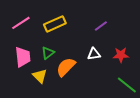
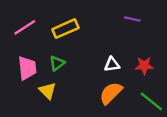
purple line: (101, 26) -> (132, 19), moved, turned 48
orange semicircle: (66, 67) -> (111, 93), moved

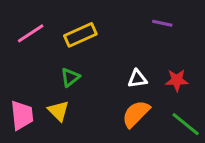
pink trapezoid: (27, 68) -> (22, 115), moved

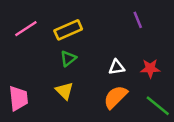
purple line: (162, 23) -> (138, 20), turned 56
green triangle: (70, 77) -> (68, 58), moved
yellow triangle: (58, 111) -> (64, 91), moved

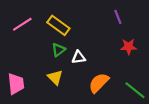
yellow rectangle: (68, 30) -> (58, 25), turned 60
white triangle: (117, 67) -> (79, 57), moved
red star: (150, 68) -> (129, 47), moved

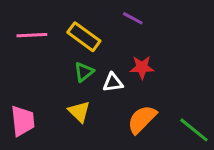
purple line: (118, 17) -> (133, 18), moved, turned -40
pink line: (22, 24) -> (32, 35), turned 30
red star: (129, 47) -> (142, 67), moved

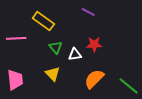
pink line: (32, 35) -> (16, 38), moved
yellow rectangle: (84, 37) -> (43, 21), moved
green triangle: (84, 72) -> (56, 47), turned -32

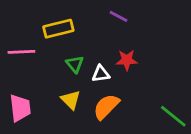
yellow rectangle: (43, 21) -> (58, 29), turned -50
orange semicircle: (94, 79) -> (106, 107), moved

